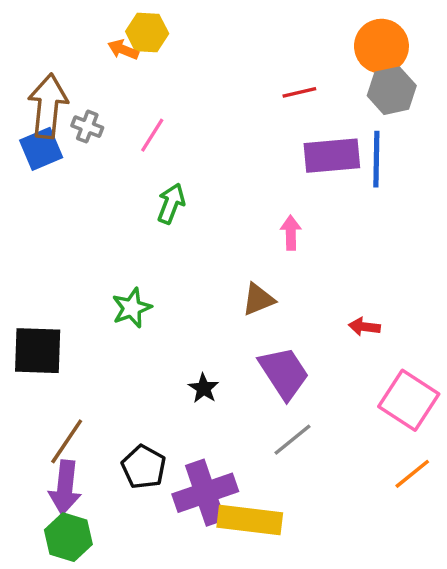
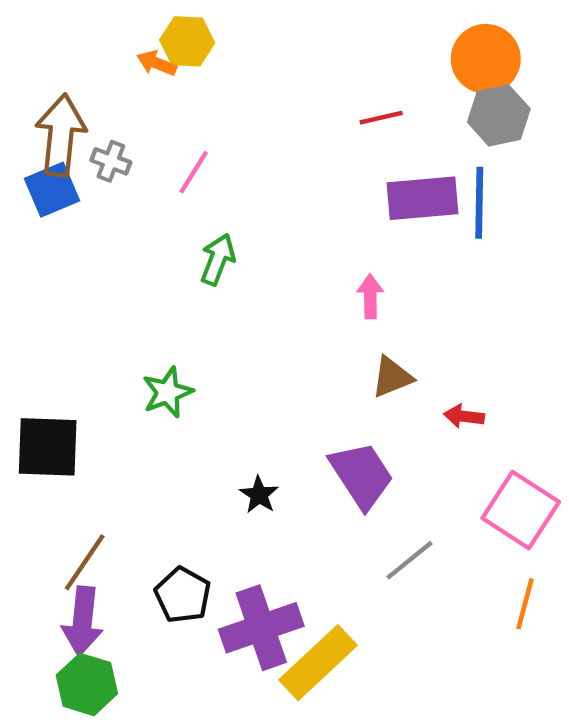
brown triangle: (258, 299) -> (392, 377), moved
gray line: (293, 440) -> (409, 560), moved
orange line: (412, 474) -> (525, 604), turned -36
yellow rectangle: (250, 520) -> (318, 663), turned -50

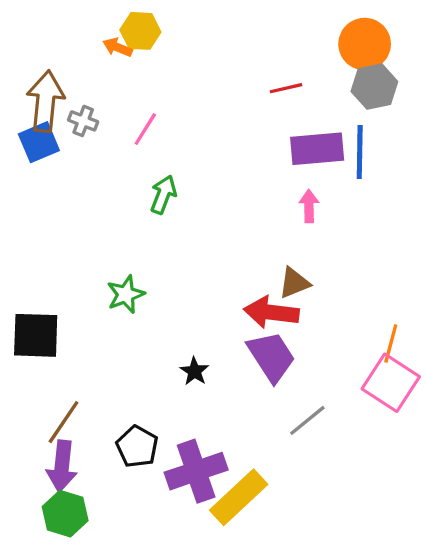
pink arrow: (370, 296) -> (309, 206), moved
red arrow: (464, 416) -> (271, 312), moved, size x1.8
orange line: (525, 604) -> (391, 343), moved

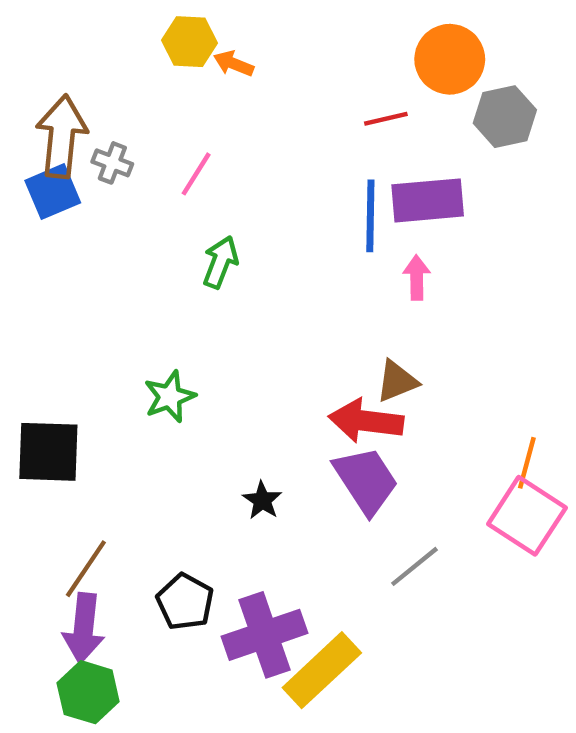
orange circle: (365, 44) -> (450, 59), moved
orange arrow: (118, 47) -> (234, 64), moved
blue line: (360, 152) -> (370, 216), moved

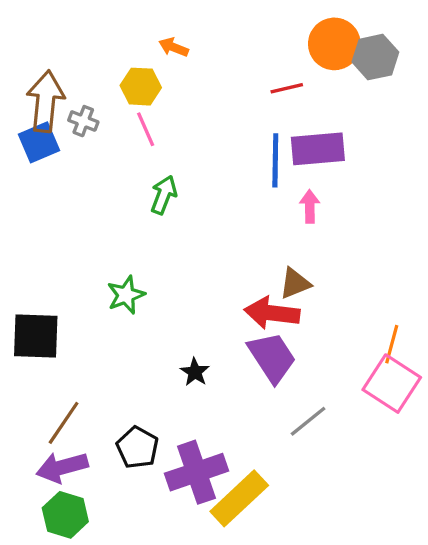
yellow hexagon: (190, 42) -> (141, 87), moved
gray hexagon: (505, 117) -> (375, 57), moved
pink line: (196, 174) -> (146, 129), turned -56
purple arrow: (84, 628) -> (62, 467), turned 69

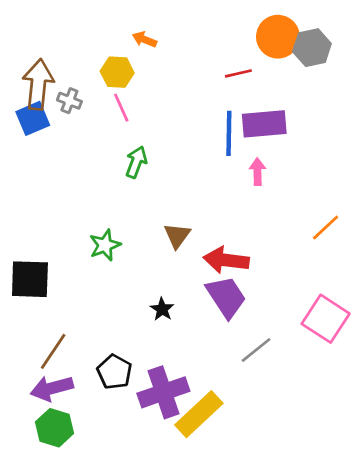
brown triangle: (295, 283) -> (177, 236), moved, turned -32
orange line: (392, 344) -> (326, 227), moved, turned 32

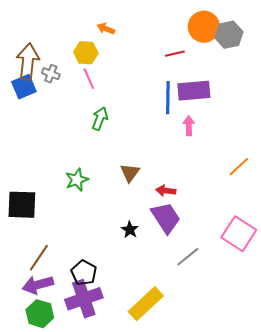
red arrow: (226, 260) -> (166, 191), size x0.6
black star: (162, 309) -> (130, 230), moved
purple cross: (163, 392) -> (84, 299), moved

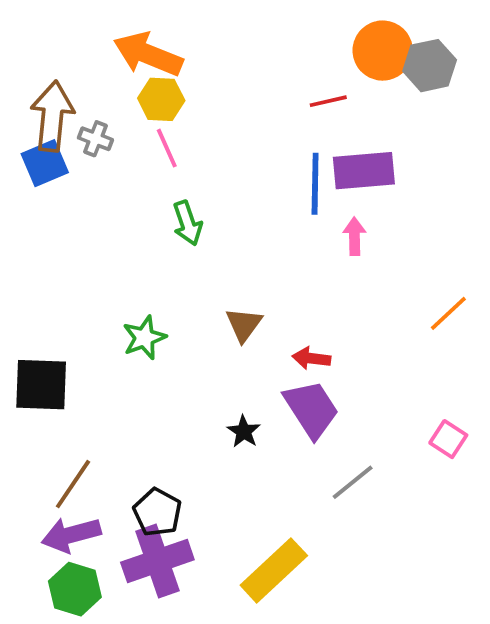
orange arrow: (106, 29) -> (148, 54), moved, size x2.0
green arrow: (100, 119) -> (187, 223), turned 140
pink square: (239, 234) -> (448, 439), size x0.6

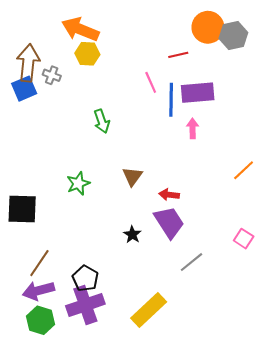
pink line: (167, 148) -> (151, 82), moved

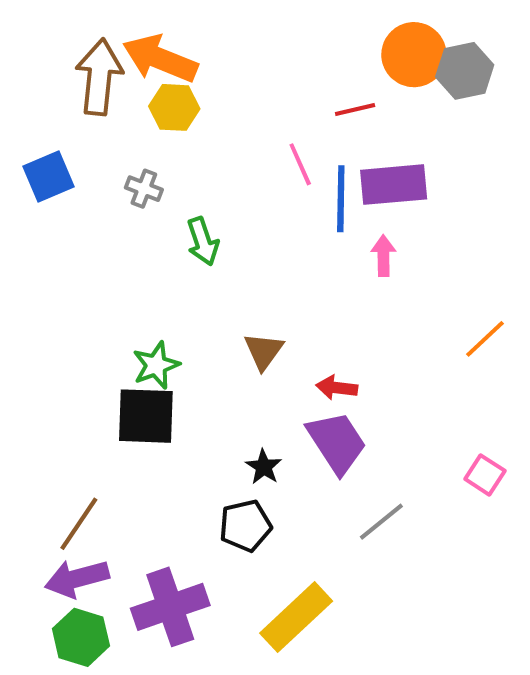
brown arrow: (28, 63) -> (99, 77), moved
gray cross: (52, 75) -> (144, 189), moved
black square: (22, 209) -> (146, 416), moved
black pentagon: (85, 278) -> (245, 526), moved, turned 30

